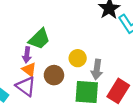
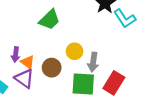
green trapezoid: (39, 39) -> (49, 20), moved
purple arrow: (27, 55) -> (16, 55), moved

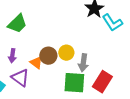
green trapezoid: (49, 20) -> (17, 24), moved
orange triangle: (28, 62) -> (36, 63), moved
brown circle: (52, 68) -> (48, 56), moved

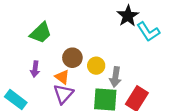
brown circle: (48, 56) -> (72, 58), moved
purple triangle: (20, 78) -> (63, 94), moved, turned 36

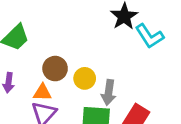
orange triangle: (62, 77) -> (42, 92), turned -35

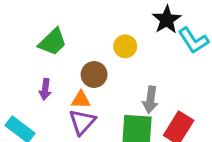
yellow circle: (85, 78) -> (125, 46), moved

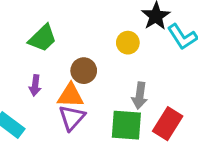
yellow circle: (125, 46) -> (128, 43), moved
orange triangle: (81, 100) -> (70, 96), size x1.4

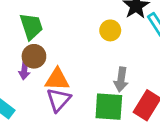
green trapezoid: (42, 38) -> (31, 26), turned -64
brown circle: (84, 71) -> (34, 56), moved

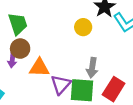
purple triangle: (58, 100) -> (61, 85), moved

